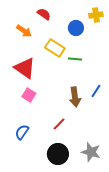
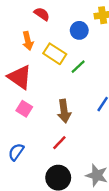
orange arrow: (24, 31) -> (28, 41), moved, turned 42
green line: (75, 59) -> (78, 67), turned -48
brown arrow: (75, 97) -> (64, 111), moved

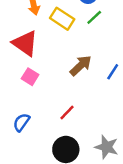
green line: (78, 67) -> (94, 17), moved
brown arrow: (64, 111) -> (81, 66), moved, turned -125

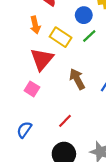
red triangle: (25, 43) -> (42, 59), moved, turned 35
brown arrow: (81, 66) -> (77, 79), turned -75

